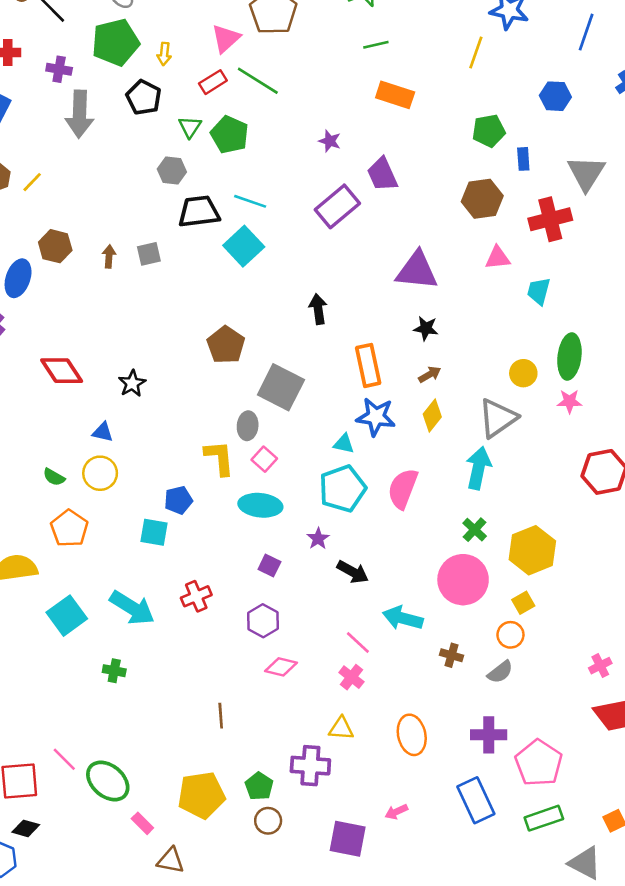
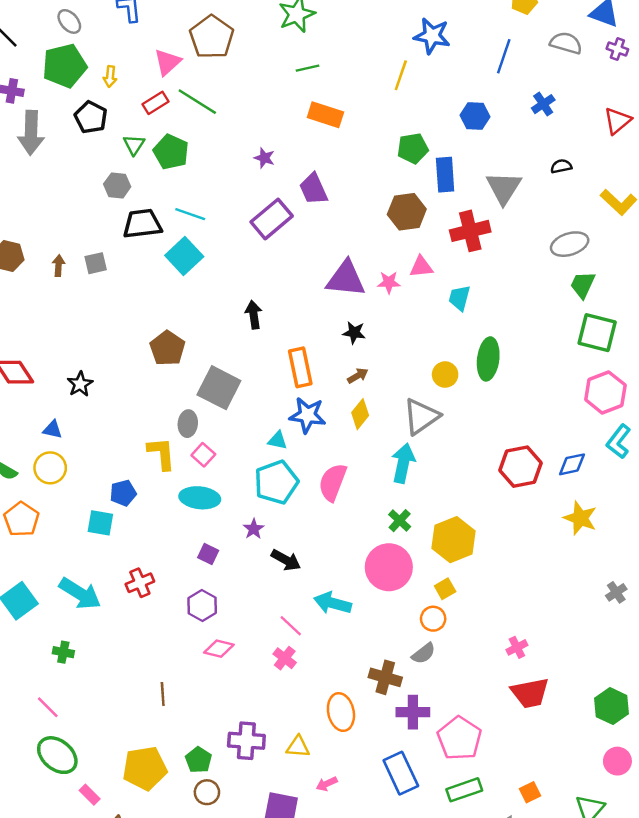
blue rectangle: (523, 159) -> (445, 175), size x1.6
pink star: (569, 401) -> (389, 282), moved
brown cross: (451, 655) -> (385, 677), moved, size x1.5
yellow triangle: (341, 728) -> (298, 747), moved
pink line: (64, 759) -> (48, 707), moved

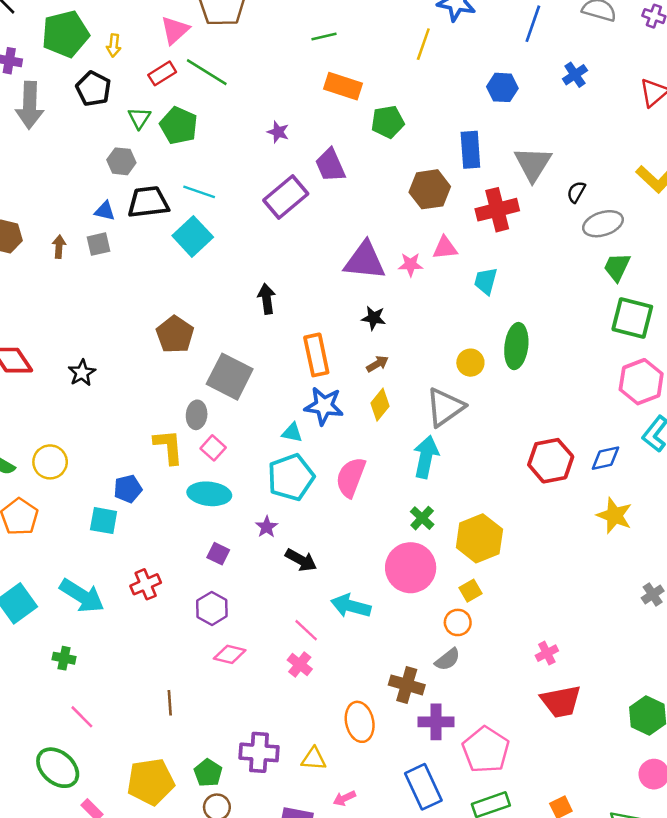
green pentagon: (413, 148) -> (388, 122), moved
black semicircle: (561, 166) -> (576, 192), moved, turned -48
blue triangle: (53, 430) -> (105, 211), moved
pink line: (48, 707) -> (82, 717), moved

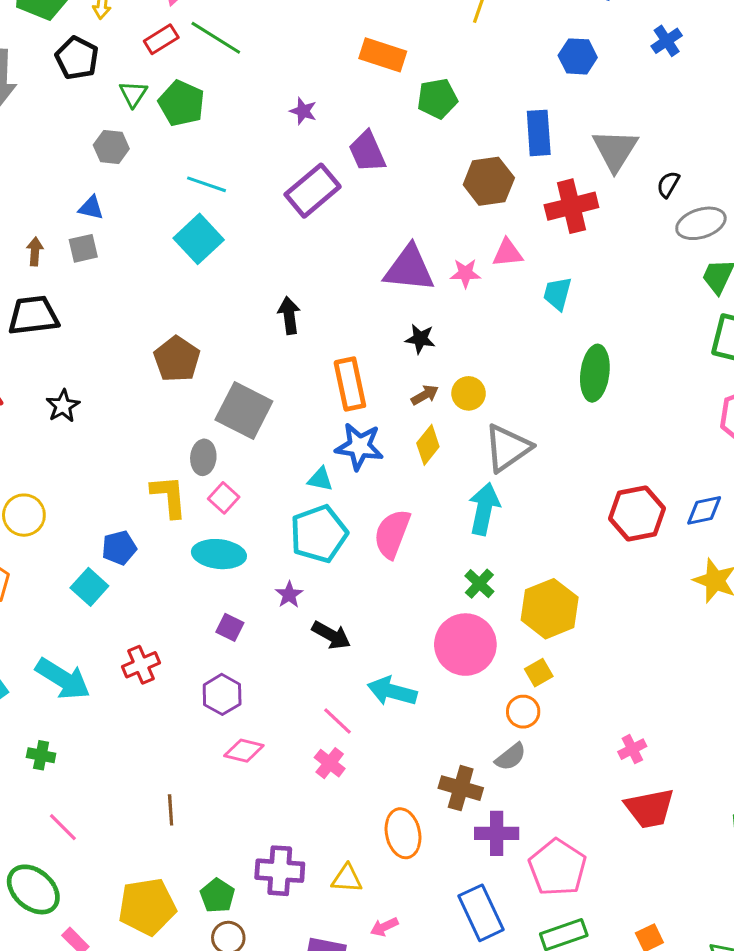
black trapezoid: (148, 202) -> (33, 315), moved
yellow circle: (470, 363) -> (469, 393), moved
cyan square: (104, 521) -> (89, 587), turned 32

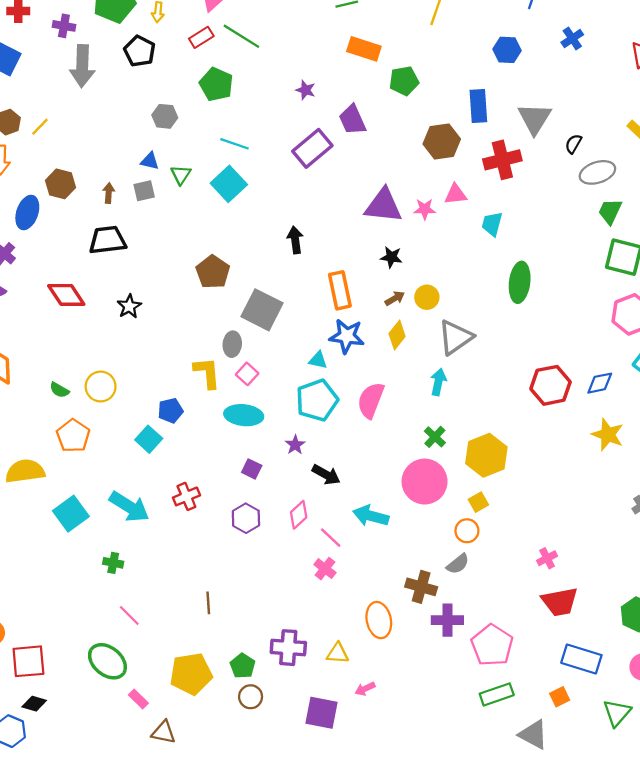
green triangle: (133, 94) -> (181, 175), moved
cyan arrow: (484, 509) -> (438, 382), size x0.7
pink diamond: (244, 751) -> (299, 515), moved, turned -56
blue rectangle: (481, 913) -> (581, 659), moved, turned -48

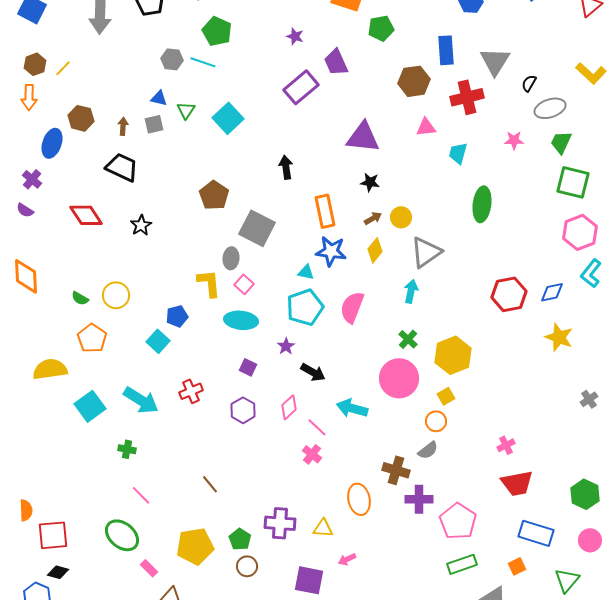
cyan line: (235, 144) -> (203, 62), moved
pink star: (425, 209) -> (514, 140), moved
black trapezoid: (107, 240) -> (122, 167), turned 32
brown line: (208, 603) -> (210, 484), turned -36

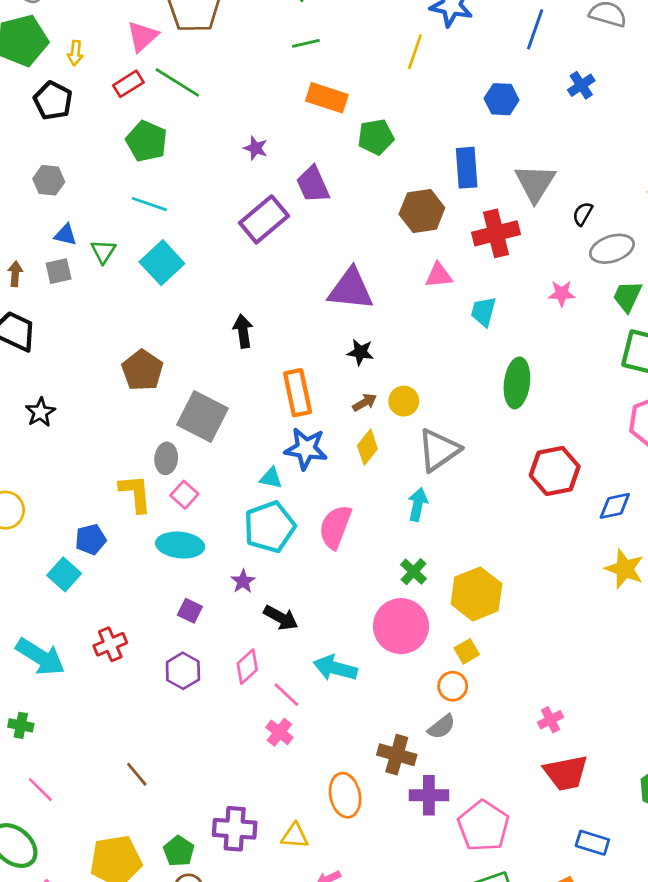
gray hexagon: (172, 59) -> (49, 180), moved
cyan line: (203, 62) -> (149, 204), moved
red hexagon: (509, 294) -> (555, 471), moved
blue rectangle: (536, 533) -> (592, 843), size x0.7

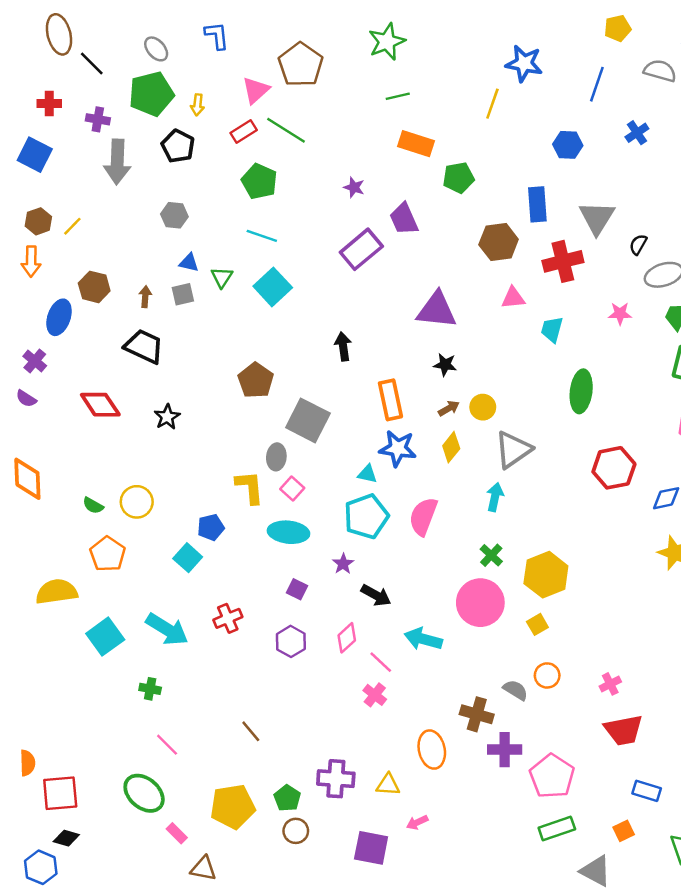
orange circle: (453, 686) -> (547, 675), moved
gray semicircle: (441, 727) -> (516, 690), turned -110

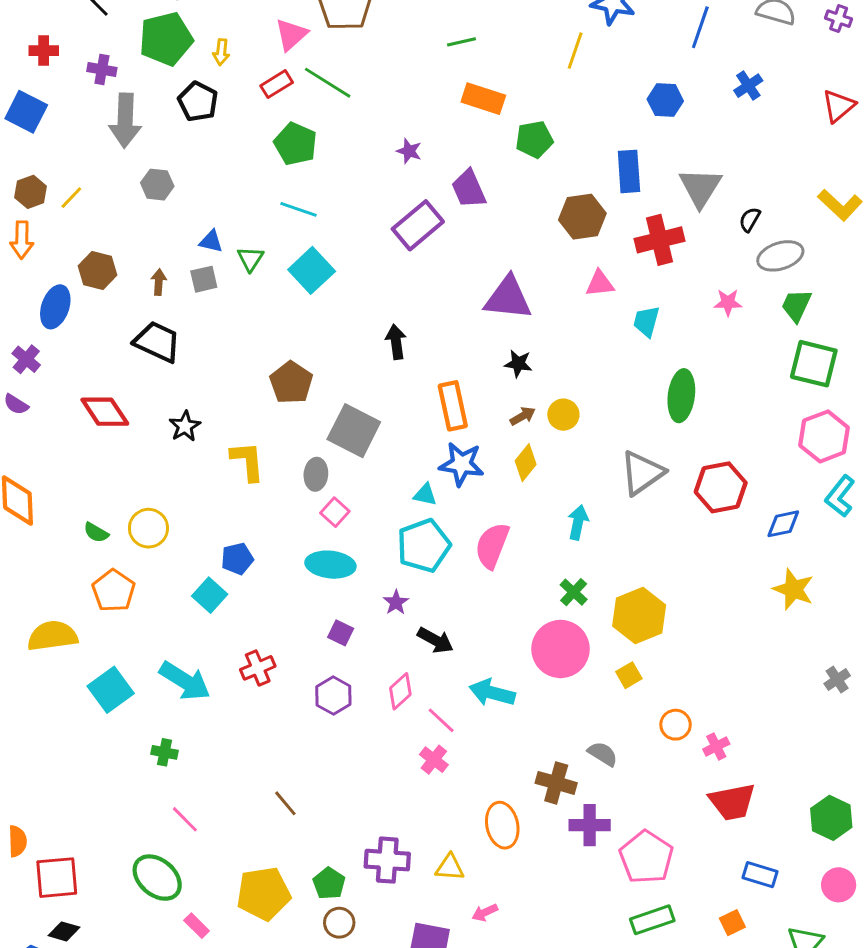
gray hexagon: (174, 215) -> (157, 185), moved
gray triangle: (513, 450) -> (642, 473), moved
yellow L-shape: (250, 487) -> (247, 461), moved
orange circle: (547, 675) -> (676, 725), moved

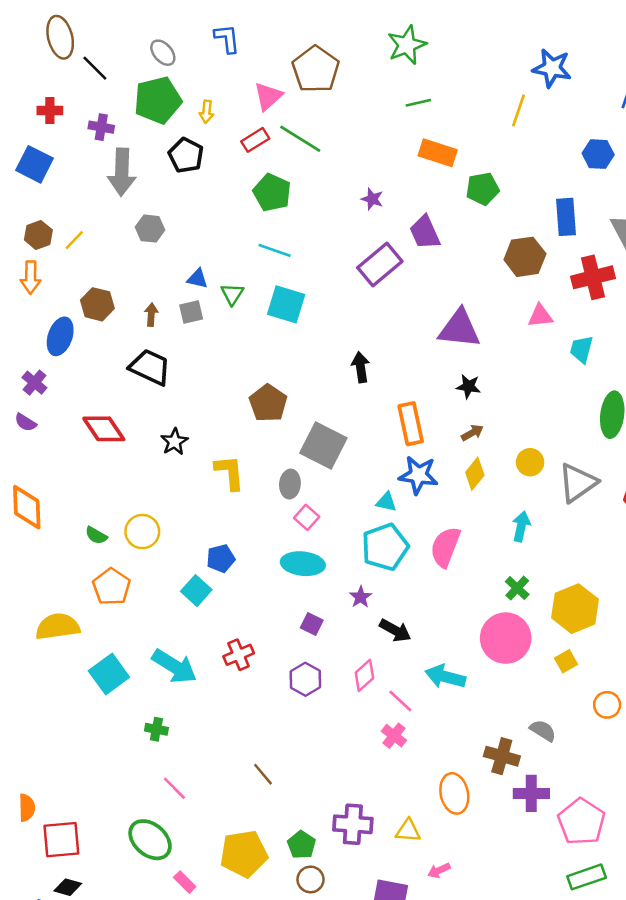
cyan square: (312, 270) -> (286, 304), turned -30
yellow circle: (563, 415) -> (530, 462), moved

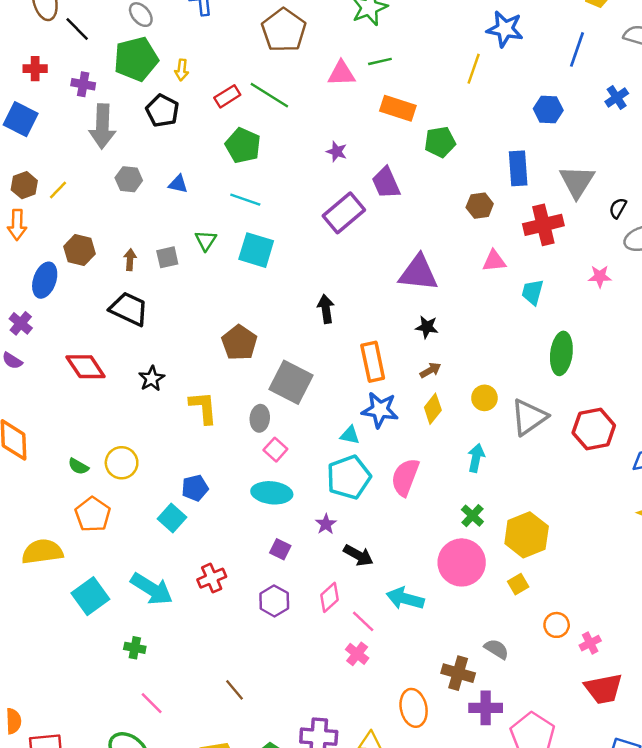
pink triangle: (268, 96) -> (341, 73), moved, turned 40
brown hexagon: (525, 257) -> (480, 206), size x0.7
blue triangle: (198, 279) -> (178, 184), moved

